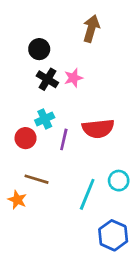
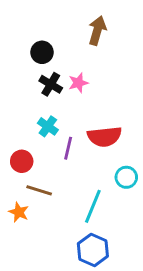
cyan cross: (45, 119) -> (48, 126), turned -30
red circle: (26, 138) -> (22, 161), moved
cyan circle: (119, 181) -> (126, 177), moved
blue hexagon: (113, 235) -> (93, 250), moved

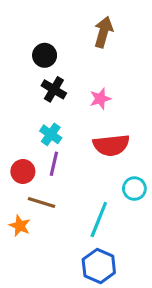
pink star: (78, 83) -> (100, 99), moved
purple line: (68, 148) -> (54, 164), moved

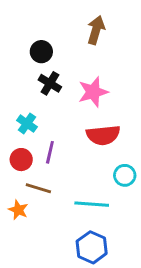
pink star: (100, 99) -> (93, 92), size x1.5
cyan cross: (51, 134) -> (27, 124), moved
cyan line: (99, 220) -> (92, 204), turned 72

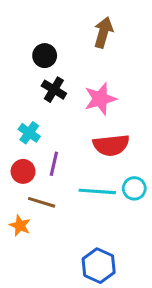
cyan line: (92, 204) -> (97, 191), moved

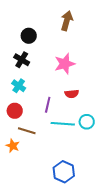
black cross: (54, 90) -> (22, 60), moved
red semicircle: (111, 145) -> (72, 94), size x0.6
purple line: (54, 164) -> (48, 105), moved

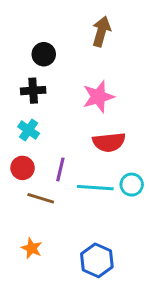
black cross: (22, 60) -> (33, 91), turned -35
red semicircle: (72, 94) -> (109, 142), size x1.5
purple line: (48, 105) -> (60, 169), moved
orange star: (13, 146) -> (32, 248), moved

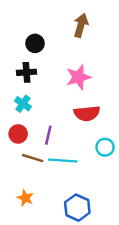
cyan line: (95, 188) -> (63, 160), moved

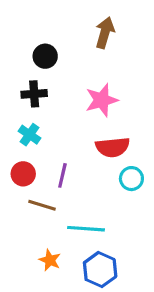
cyan circle: (105, 147) -> (131, 179), moved
cyan line: (63, 160) -> (86, 229), moved
orange star: (25, 198) -> (50, 260), moved

